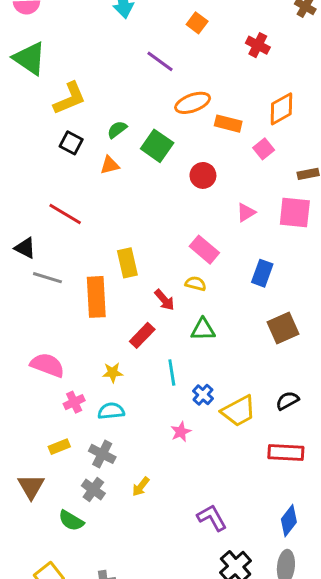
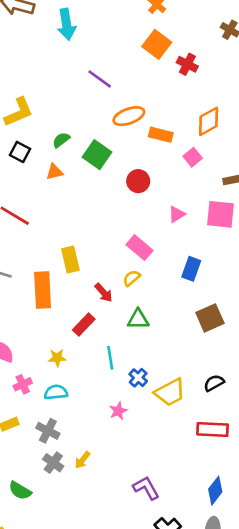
orange square: (197, 23) -> (157, 44), moved, size x1.5
yellow semicircle: (196, 284) -> (132, 278), turned -54
gray cross: (93, 490) -> (53, 463), moved

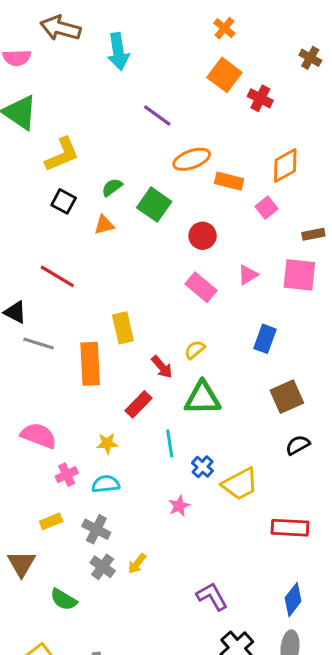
pink rectangle: (140, 248) -> (201, 287), moved
green triangle: (138, 319) -> (203, 398), size x1.4
black semicircle: (214, 383) -> (298, 445), moved

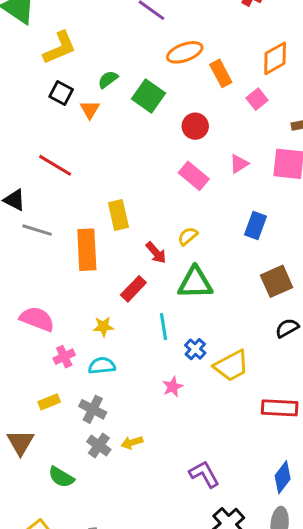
orange rectangle: (229, 181) -> (221, 73), turned 48
orange triangle: (104, 225) -> (90, 110), moved, turned -45
yellow arrow: (137, 564) -> (132, 442), turned 35

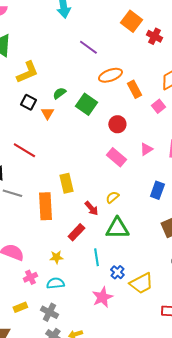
pink star: (173, 387) -> (102, 297), size x1.5

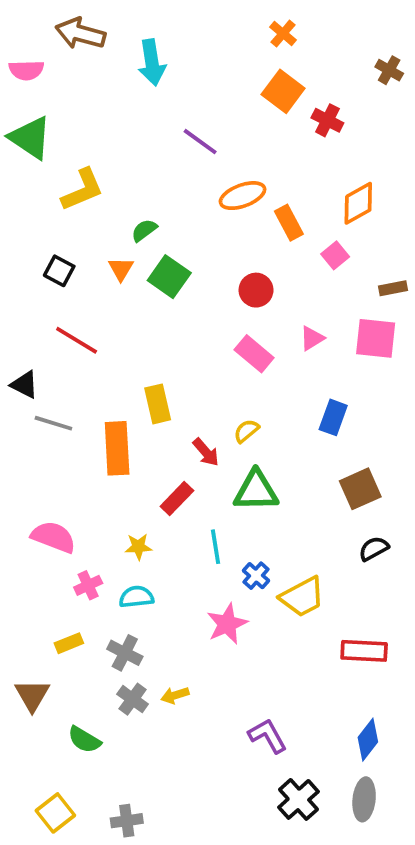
black square: (28, 102) -> (59, 271), moved
green square: (86, 104) -> (169, 277), moved

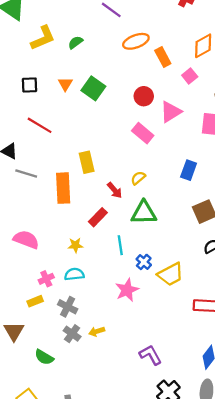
green semicircle: (144, 230) -> (75, 42), moved
black square: (59, 271) -> (30, 85), turned -30
pink triangle: (312, 338) -> (171, 112), moved, size x1.5
pink cross: (88, 585) -> (46, 279), moved

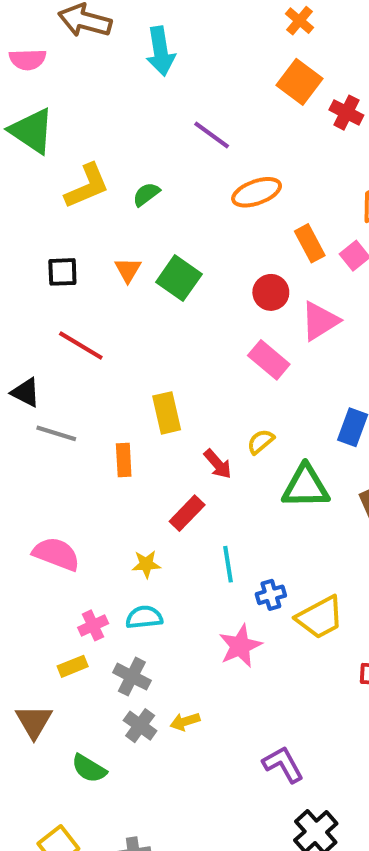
orange rectangle: (163, 57) -> (310, 243), moved
orange rectangle: (63, 188) -> (124, 460), size x0.6
green triangle: (144, 213) -> (306, 487), moved
blue cross: (144, 262) -> (271, 595), turned 32

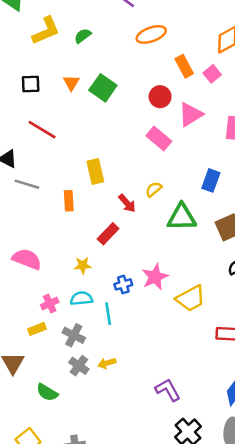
cyan line: (228, 564) -> (108, 314), moved
blue cross: (271, 595) -> (123, 284), moved
pink star: (240, 646) -> (155, 277), moved

